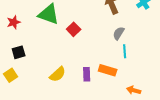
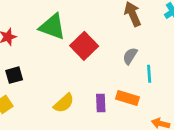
red square: (74, 29) -> (84, 46), size x1.5
gray semicircle: (119, 33) -> (130, 56), moved

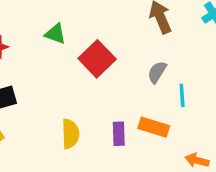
green triangle: (52, 27) -> (55, 34), size x0.6
yellow semicircle: (64, 103) -> (70, 134), turned -50

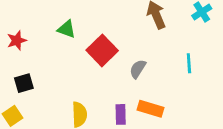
gray semicircle: (157, 72) -> (138, 69), moved
cyan line: (182, 95) -> (189, 63), moved

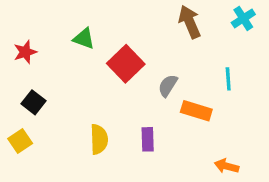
black square: (24, 83) -> (34, 102), turned -36
orange rectangle: (151, 109) -> (196, 111), moved

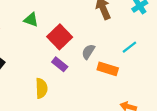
cyan line: (228, 79) -> (129, 47), turned 56
purple rectangle: (148, 139) -> (60, 64), moved, turned -49

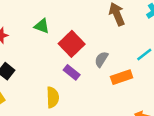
orange rectangle: (108, 69) -> (122, 77), turned -36

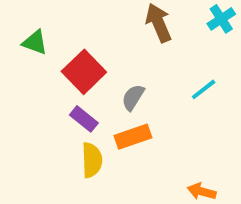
orange rectangle: (122, 77) -> (133, 137), moved
yellow semicircle: (53, 97) -> (92, 160), moved

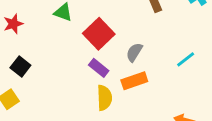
cyan line: (204, 89) -> (186, 59), moved

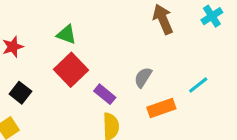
red square: (99, 34) -> (71, 70), moved
orange rectangle: (134, 81) -> (161, 108), moved

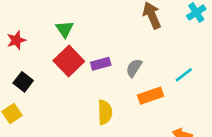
green triangle: (66, 34) -> (65, 29), turned 36
purple rectangle: (105, 94) -> (101, 64), moved, turned -54

